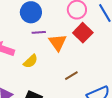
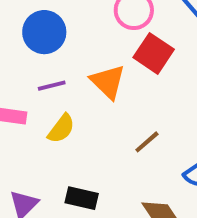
purple line: (39, 32) -> (52, 86), moved

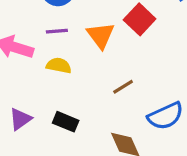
yellow semicircle: (61, 129) -> (59, 66), turned -125

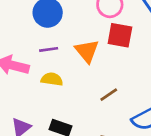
red square: (140, 19) -> (120, 35), turned -30

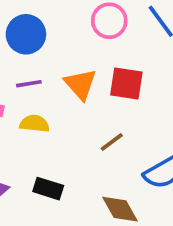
red square: (120, 35) -> (126, 83), moved

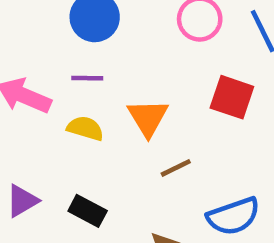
red square: (126, 83) -> (232, 97), moved
orange triangle: (80, 84) -> (148, 118), moved

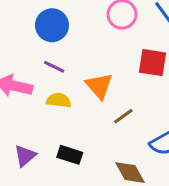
purple line: (87, 78) -> (54, 67), turned 35

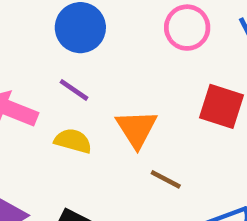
brown line: (123, 116) -> (166, 179), turned 55

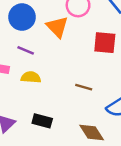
orange triangle: (136, 129) -> (57, 27), moved

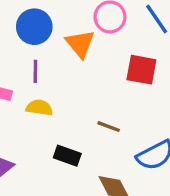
purple line: (26, 50) -> (35, 71), turned 63
black rectangle: (42, 121) -> (67, 156), moved

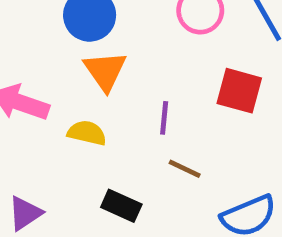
orange triangle: (80, 44) -> (105, 71), moved
purple line: (35, 71) -> (164, 118), moved

